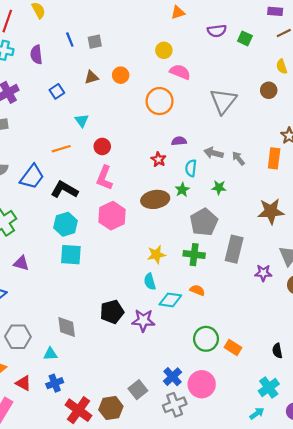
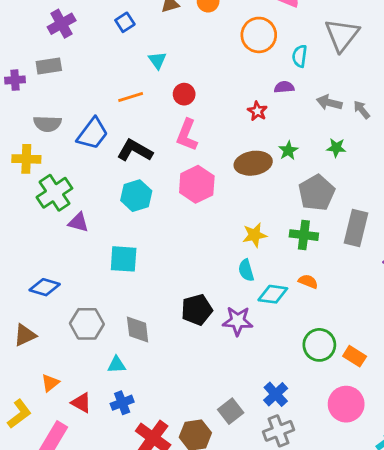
cyan semicircle: (191, 168) -> (300, 56), moved
cyan square: (71, 255) -> (124, 259), moved
purple triangle: (21, 263) -> (78, 222), moved
gray hexagon: (18, 337) -> (87, 324), moved
pink circle: (202, 384) -> (346, 404), moved

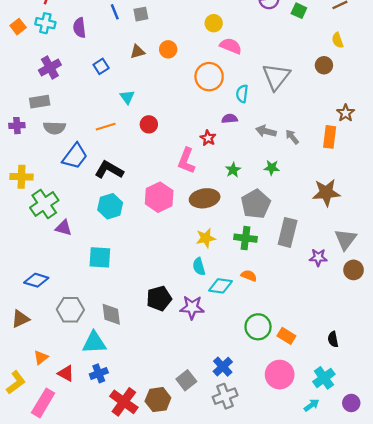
purple cross: (15, 80) -> (17, 126), moved
gray semicircle: (47, 124) -> (54, 128), moved
pink L-shape: (187, 135) -> (186, 161), moved
brown ellipse: (253, 163) -> (205, 198), moved
cyan triangle: (116, 365) -> (94, 343), size x1.6

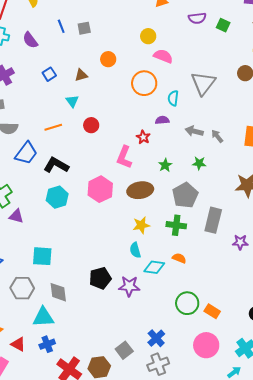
purple semicircle: (79, 28) -> (30, 40), turned -30
brown triangle: (137, 52) -> (81, 75), moved
cyan square: (100, 257) -> (42, 256), moved

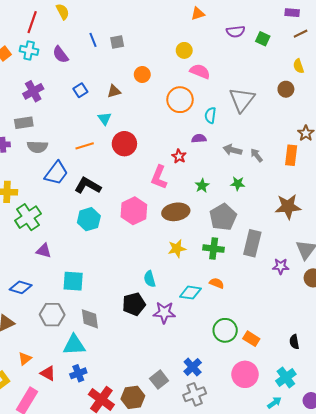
red circle: (91, 125) -> (124, 144), size x1.5
purple triangle: (16, 216) -> (44, 251), moved
cyan semicircle: (135, 250) -> (150, 279), moved

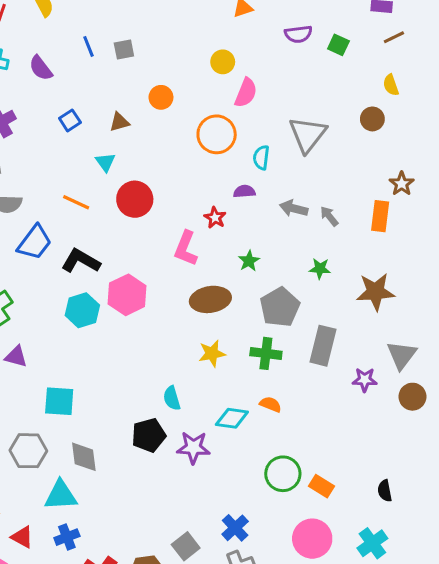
pink semicircle: (200, 71) -> (246, 93), turned 90
orange line: (85, 146) -> (76, 202), turned 42
green star: (238, 184) -> (320, 269), moved
pink hexagon: (134, 211) -> (127, 295), moved

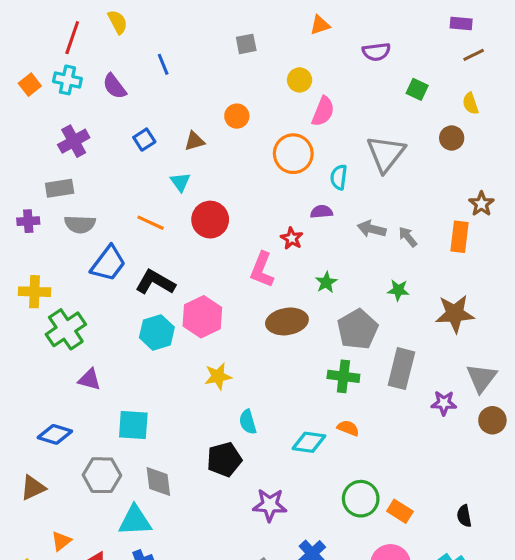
green square: (338, 45) -> (417, 89), moved
gray square: (124, 50) -> (246, 44), moved
yellow star: (212, 353) -> (218, 376), moved
purple star: (193, 448) -> (270, 505), moved

